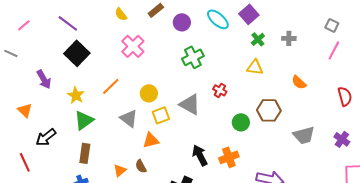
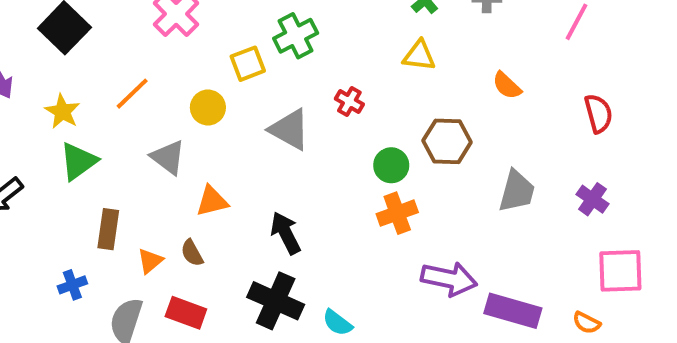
yellow square: (161, 115) -> (248, 64), moved
gray trapezoid: (304, 135) -> (517, 191), turned -60
brown rectangle: (85, 153) -> (108, 229), moved
black arrow: (200, 155) -> (286, 233), moved
orange cross: (229, 157) -> (397, 213), moved

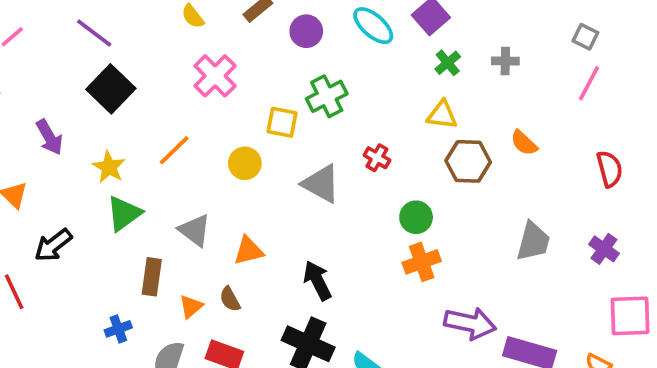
yellow square: (248, 64) -> (282, 122), turned 32
brown hexagon: (447, 141) -> (468, 161), moved
gray triangle: (168, 157) -> (195, 230), moved

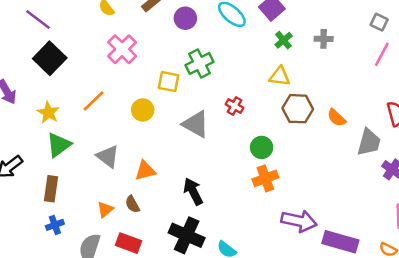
orange semicircle: (524, 143) -> (337, 118), moved
gray trapezoid: (533, 241) -> (369, 142), moved
brown rectangle: (152, 277) -> (51, 189), moved

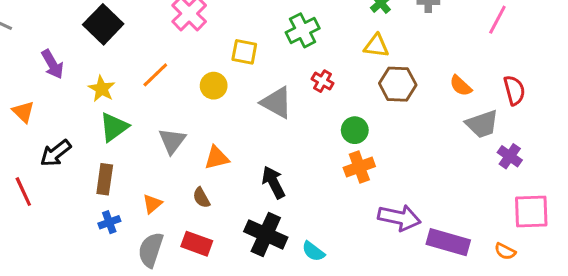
green cross: (200, 63) -> (303, 30), moved
orange semicircle: (337, 118) -> (461, 86), moved
gray trapezoid: (369, 142) -> (482, 124), turned 56
gray triangle: (108, 156) -> (172, 141), turned 30
orange triangle: (105, 209) -> (152, 204), moved

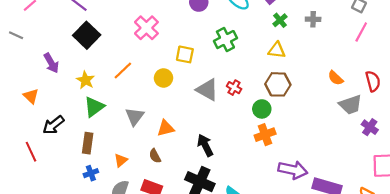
red cross: (323, 81) -> (234, 88), moved
brown hexagon: (398, 84) -> (278, 84), moved

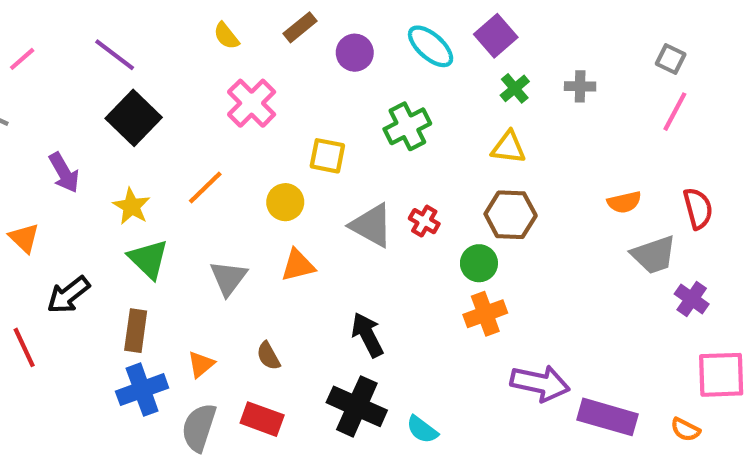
orange semicircle: (336, 78) -> (624, 202), turned -56
green triangle: (94, 107) -> (148, 259), turned -40
orange triangle: (166, 128) -> (298, 265), moved
blue cross: (91, 173) -> (142, 390), size x1.6

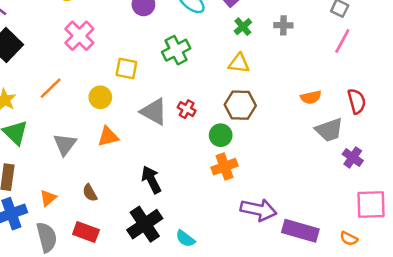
black cross: (357, 406) -> (145, 224), turned 32
gray semicircle: (199, 427) -> (47, 237), turned 148

